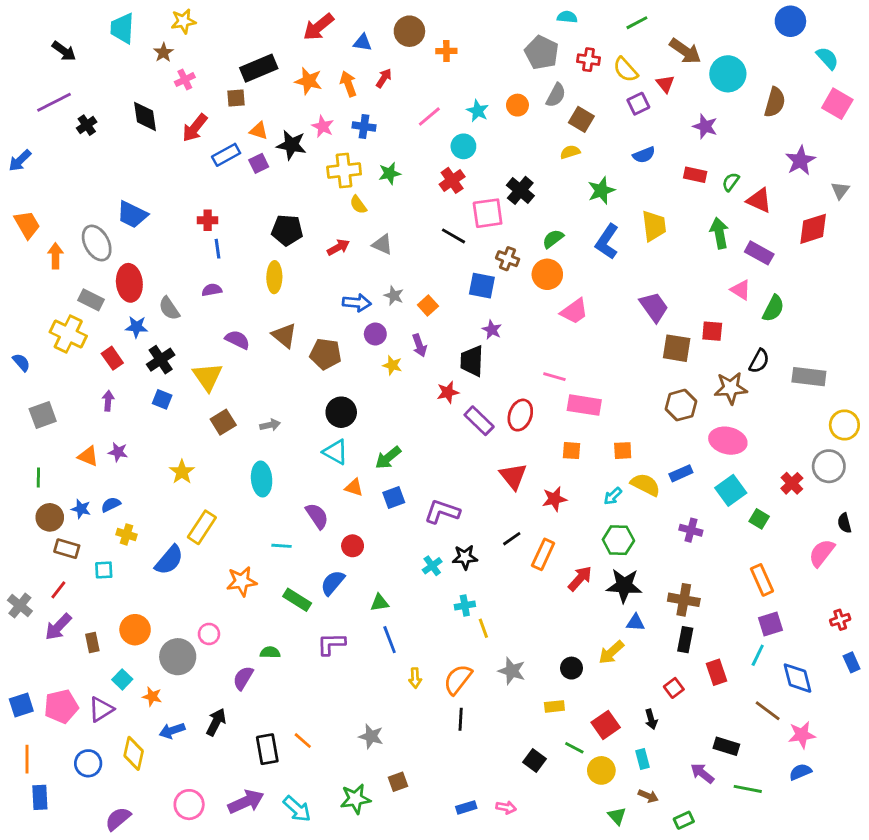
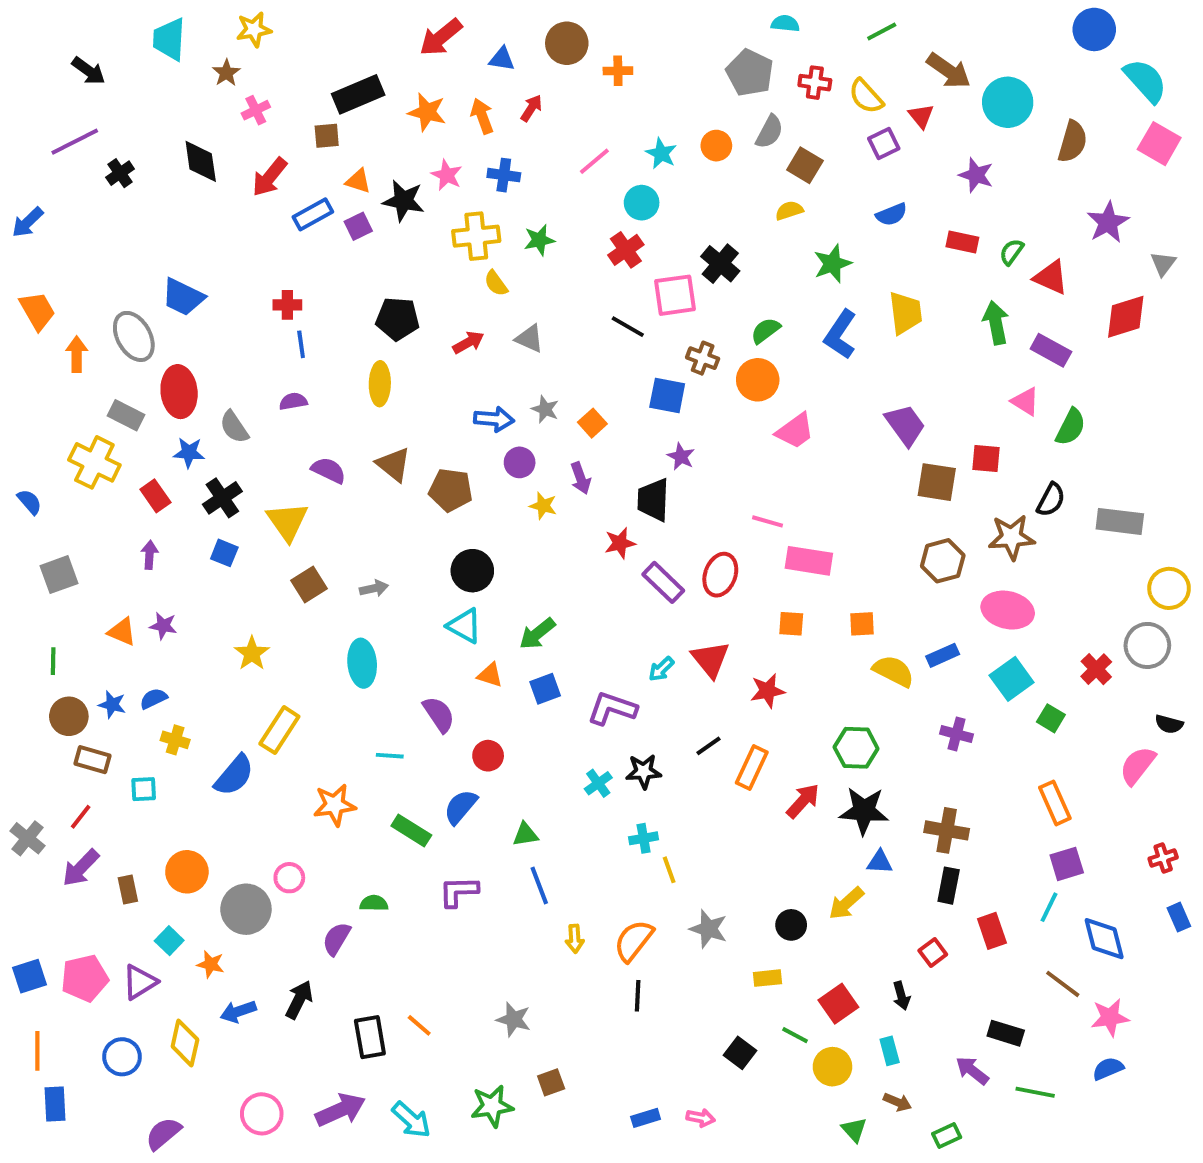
cyan semicircle: (827, 58) -> (1145, 81), size x1.4
cyan arrow: (613, 496) -> (661, 669), moved
black semicircle: (844, 523) -> (1169, 724), turned -60

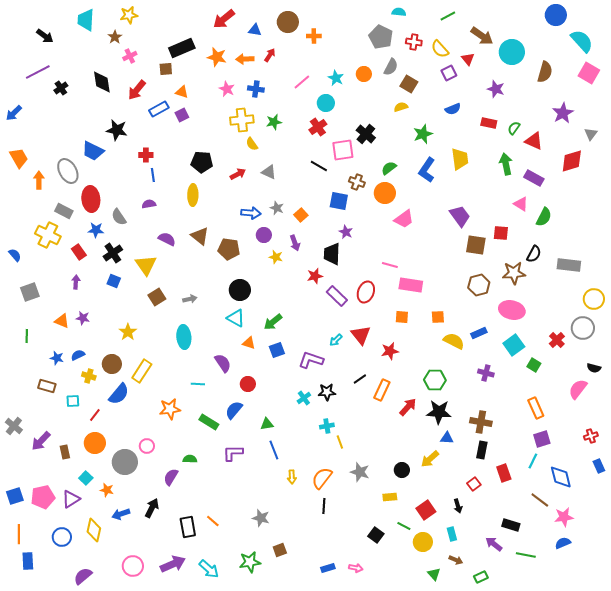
orange arrow: (482, 116) -> (245, 59), turned -72
black star: (403, 201) -> (117, 130), moved
brown circle: (69, 716) -> (112, 364), moved
red line: (81, 817) -> (95, 415), moved

